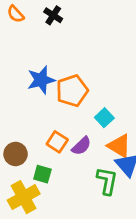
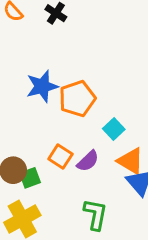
green square: (42, 174) -> (30, 178), moved, turned -36
green L-shape: (107, 181) -> (96, 214), moved

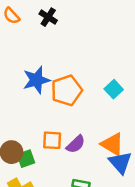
cyan square: (114, 129) -> (114, 89), moved
orange square: (60, 156) -> (52, 140), turned -30

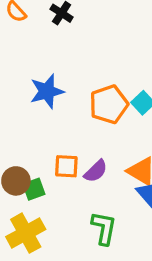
orange pentagon: (67, 90) -> (109, 104), moved

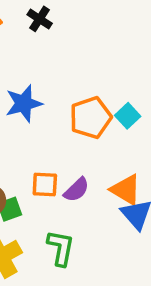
green L-shape: (104, 228) -> (61, 248), moved

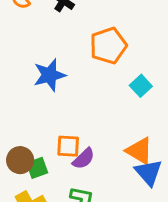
orange pentagon: (91, 118) -> (108, 46), moved
purple semicircle: (77, 190) -> (84, 159), moved

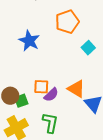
blue star: (50, 75) -> (29, 41), turned -30
orange triangle: (139, 151) -> (76, 89), moved

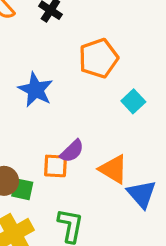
purple semicircle: (51, 95) -> (72, 151), moved
green square: (21, 101) -> (22, 189), turned 32

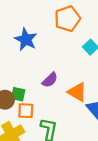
orange square: (55, 166) -> (26, 111), moved
green square: (22, 189) -> (18, 94), moved

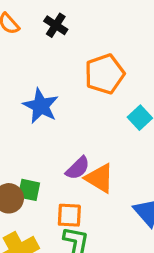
orange triangle: (77, 92) -> (100, 178), moved
orange square: (26, 111) -> (69, 215), moved

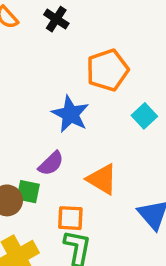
blue star: (41, 106) -> (70, 114), moved
purple semicircle: (78, 168) -> (51, 163), moved

